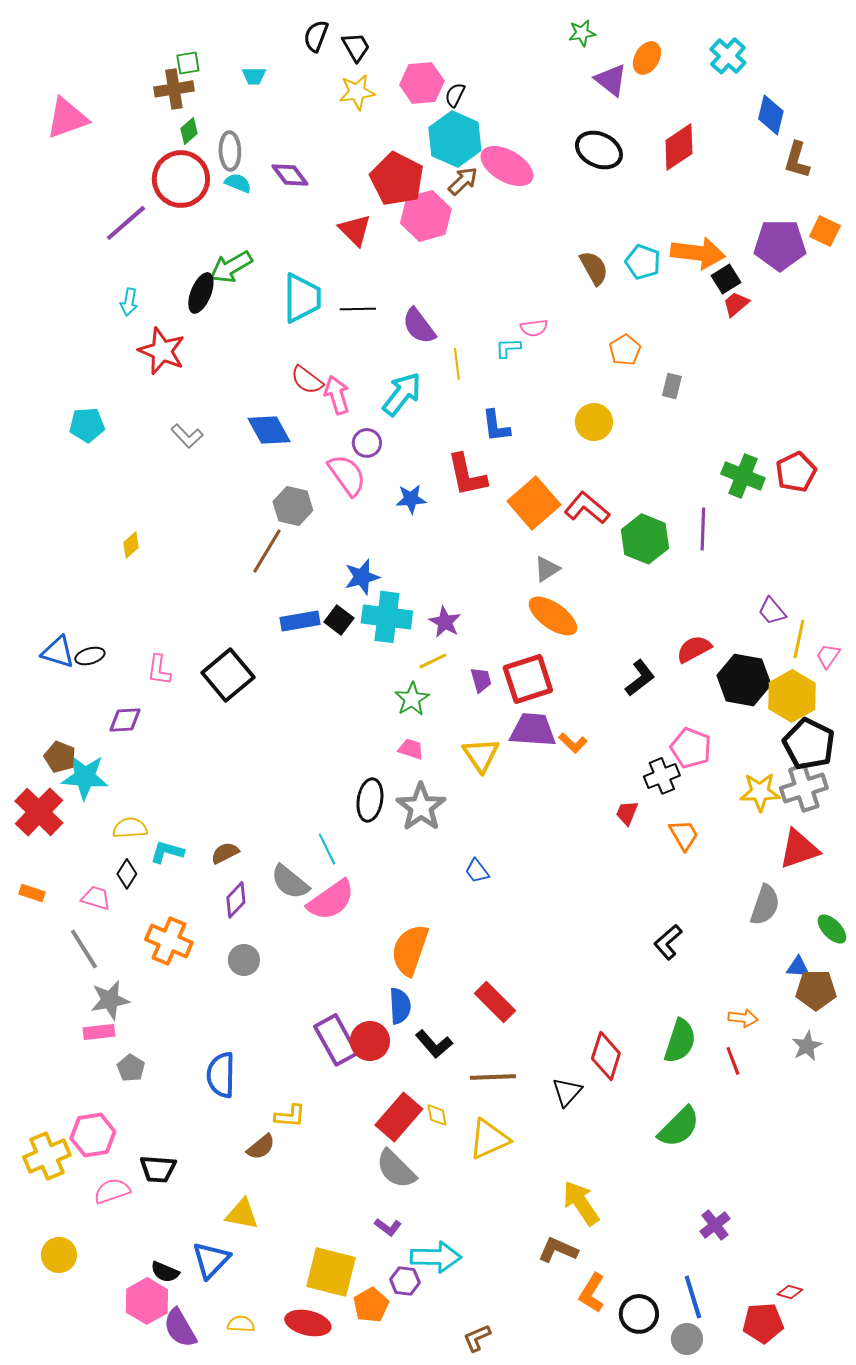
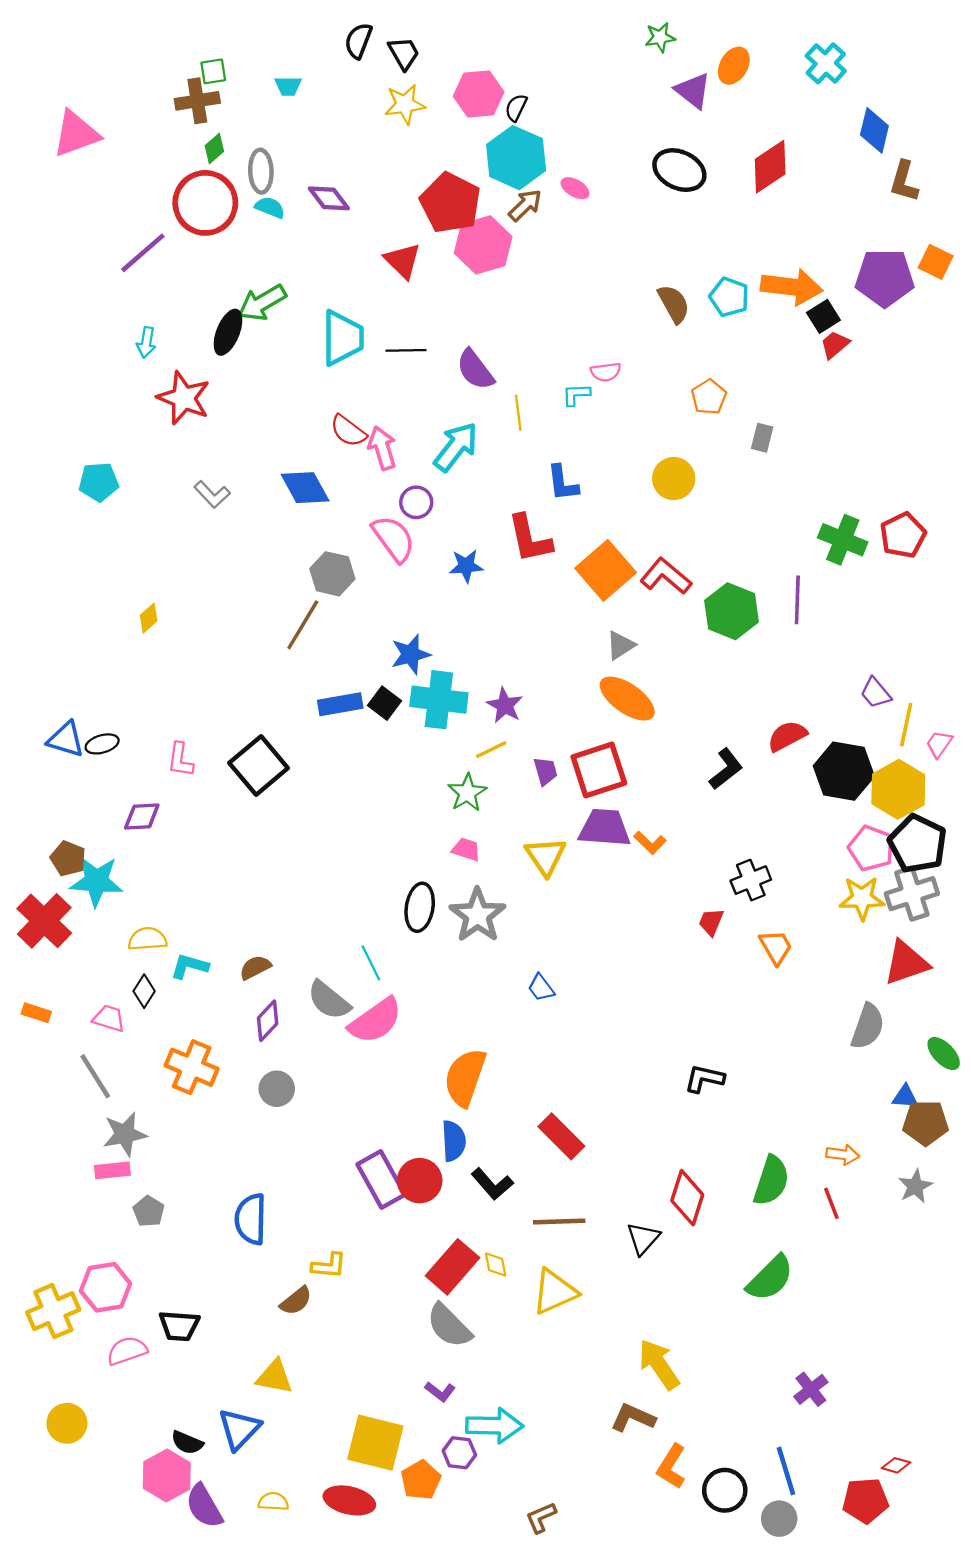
pink ellipse: (507, 166) -> (575, 188), size x0.5
pink pentagon: (691, 748) -> (871, 848), moved
black L-shape: (668, 942) -> (704, 1079), moved, turned 54

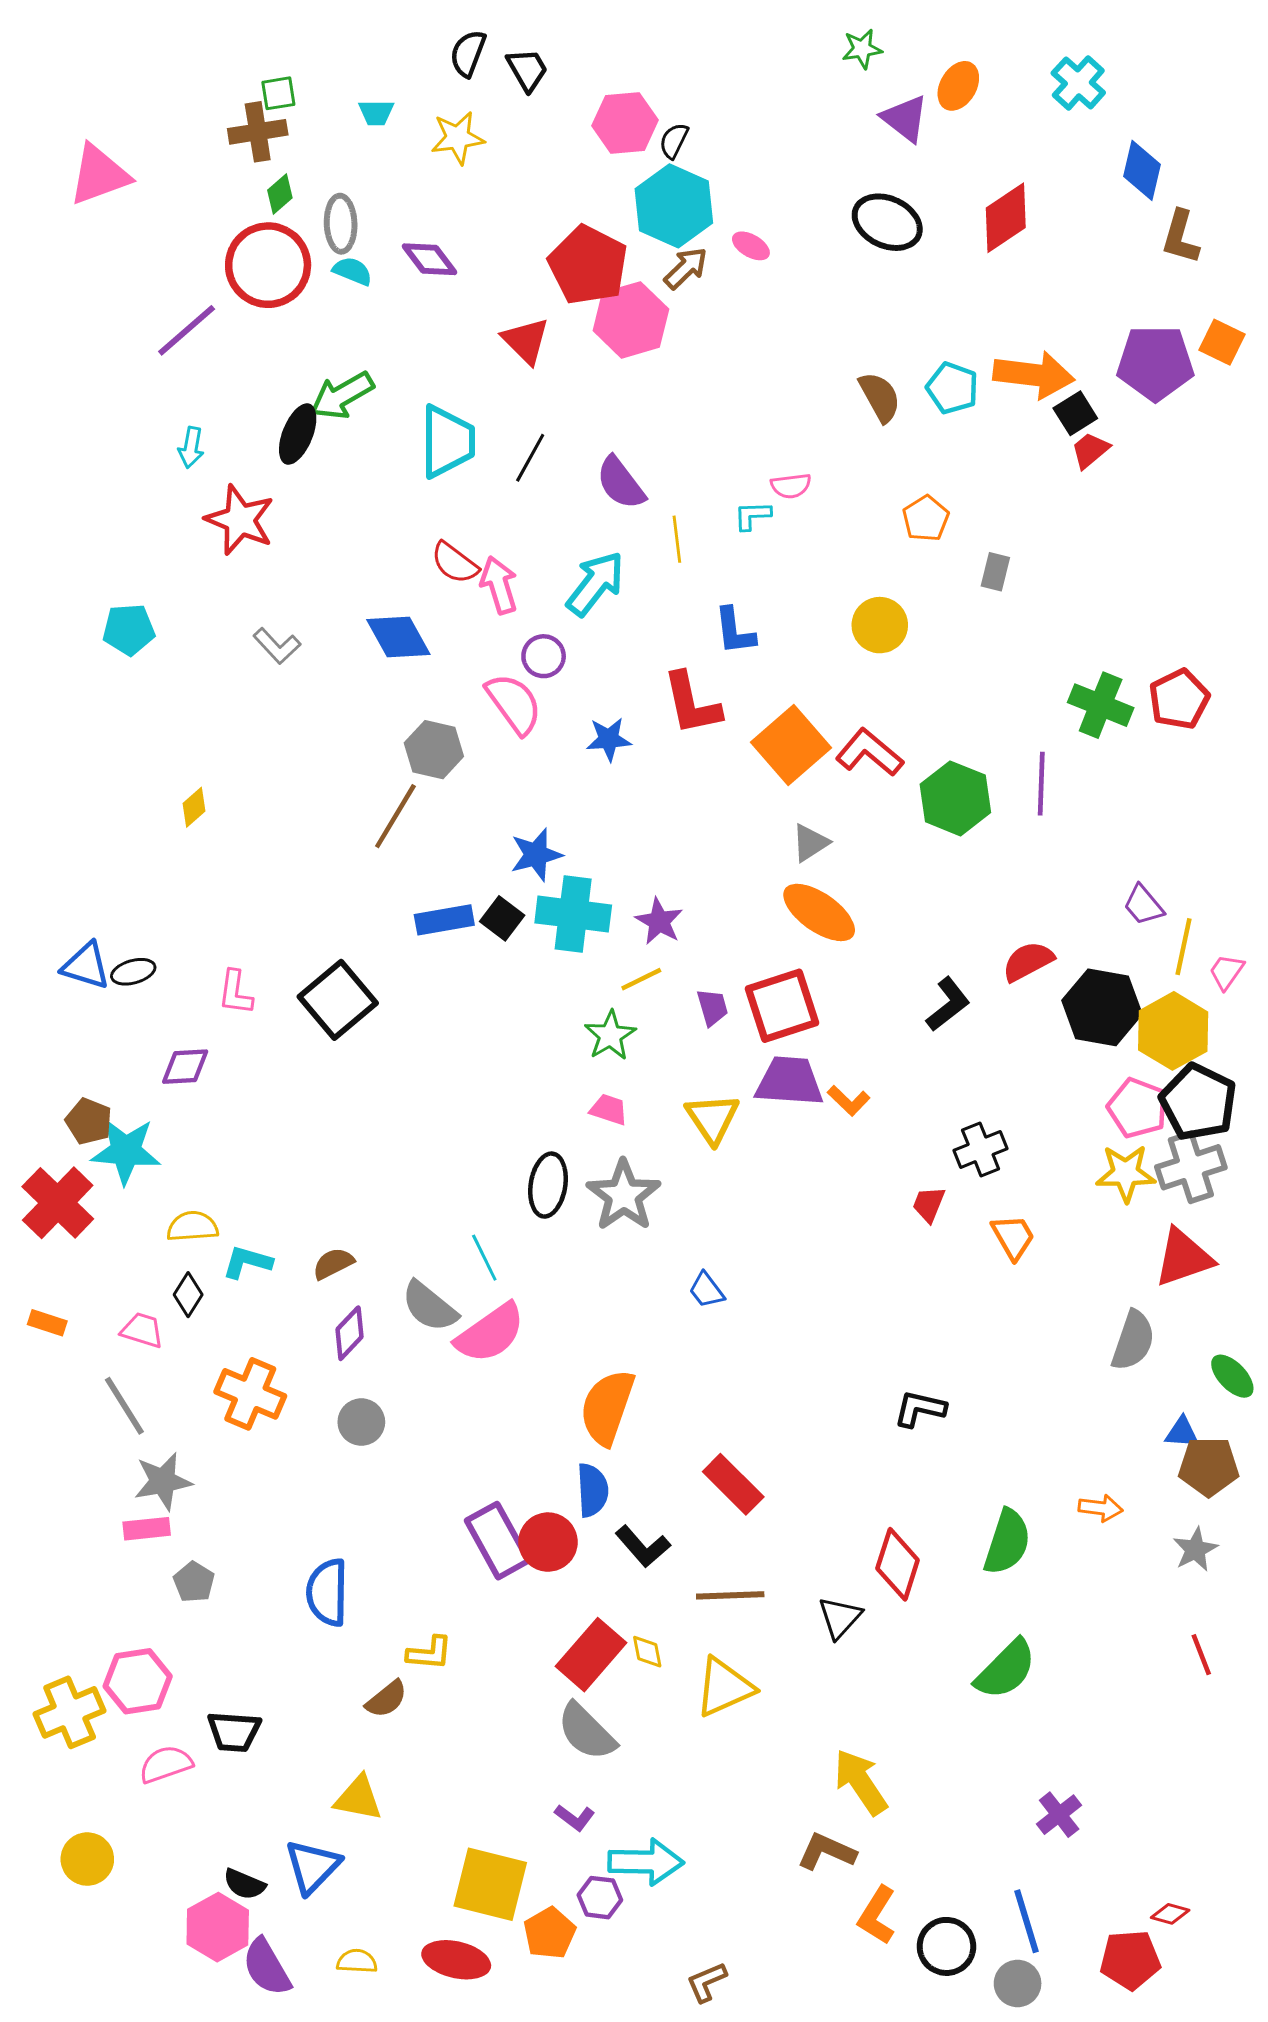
yellow star: (405, 104) -> (458, 138), moved
black line: (406, 350) -> (530, 458), turned -60
red line: (831, 1203) -> (1201, 1655), moved

